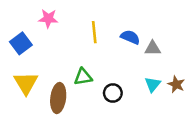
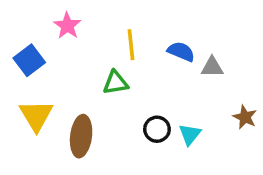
pink star: (48, 19) -> (67, 26), turned 30
green triangle: (83, 77) -> (116, 83), moved
cyan triangle: (153, 84) -> (190, 134), moved

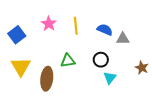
pink star: (67, 26) -> (49, 24), moved
green triangle: (116, 83) -> (68, 61), moved
black circle: (157, 129) -> (101, 60), moved

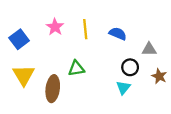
gray triangle: (123, 39) -> (149, 49), moved
black circle: (101, 60) -> (130, 67), moved

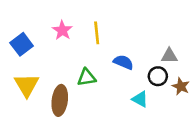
blue semicircle: (118, 34) -> (123, 62), moved
black circle: (130, 67) -> (158, 76), moved
cyan triangle: (123, 87) -> (140, 99), turned -40

